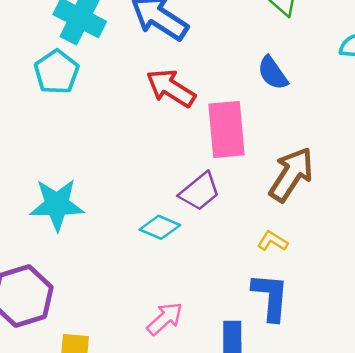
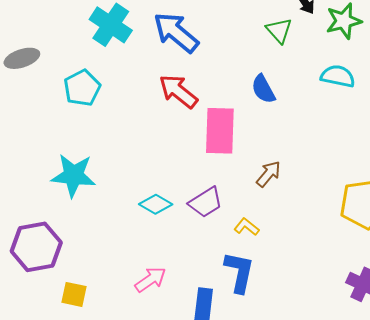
cyan pentagon: (56, 72) -> (82, 88), moved
brown arrow: (291, 174) -> (269, 174), size x0.6
purple trapezoid: (200, 191) -> (206, 202), moved

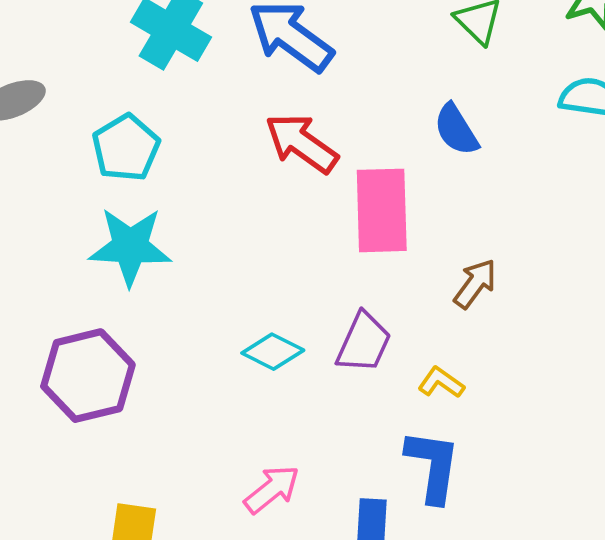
cyan star: (73, 175) -> (130, 247), moved
purple trapezoid: (206, 202) -> (364, 343), turned -30
purple hexagon: (36, 247) -> (88, 376), moved

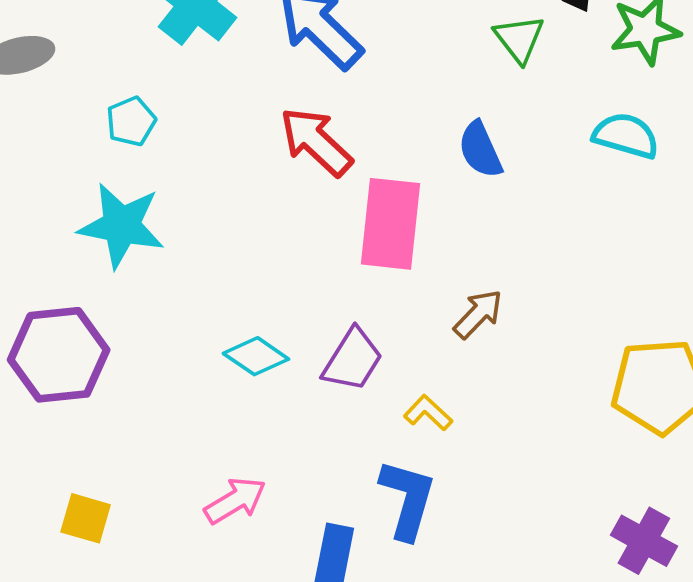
cyan pentagon: (126, 148) -> (131, 121), size x0.7

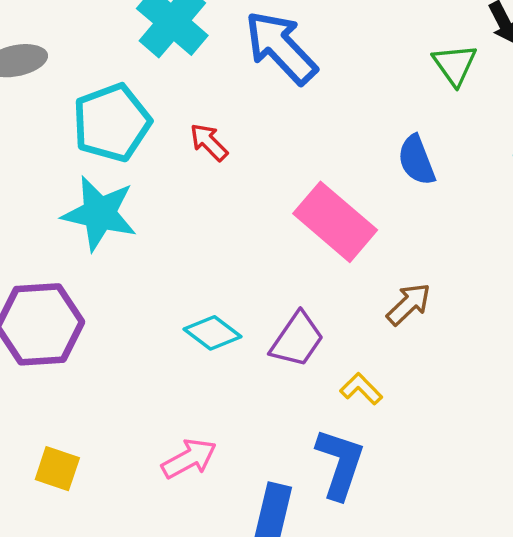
cyan pentagon: (131, 121) -> (112, 123), size x1.8
red arrow: (316, 142) -> (209, 142), moved, size x0.6
pink rectangle: (390, 224) -> (335, 222), turned -58

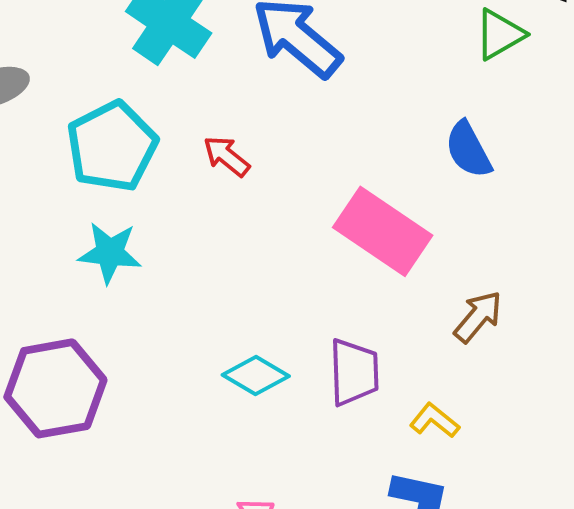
green triangle: (455, 65) -> (500, 34), turned 42
cyan star: (99, 213) -> (110, 253), size x0.7
purple trapezoid: (297, 340) -> (354, 372), turned -30

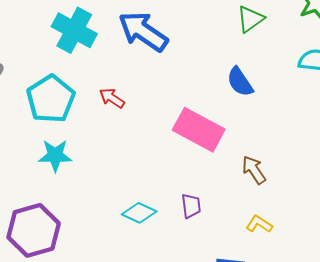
brown arrow: (478, 317) -> (254, 170), turned -68
purple trapezoid: (354, 372) -> (191, 206), size x0.7
yellow L-shape: (434, 420) -> (259, 224), moved

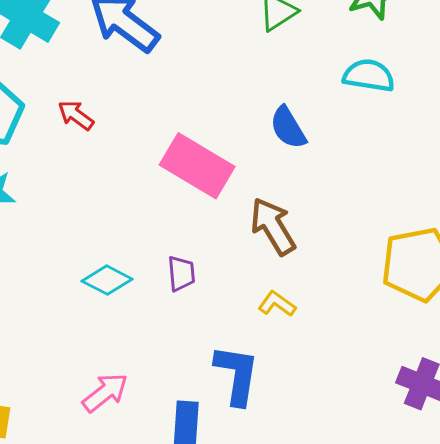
blue semicircle: (240, 82) -> (288, 128), moved
brown arrow: (254, 170) -> (273, 226), size x1.4

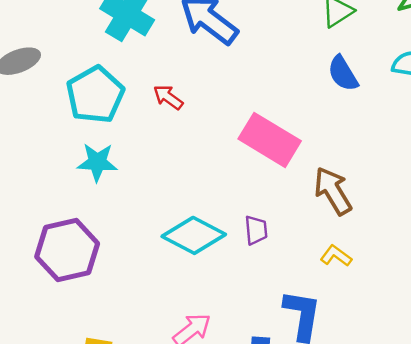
blue semicircle: (288, 128) -> (343, 73), moved
cyan diamond: (107, 280) -> (194, 235), size x1.5

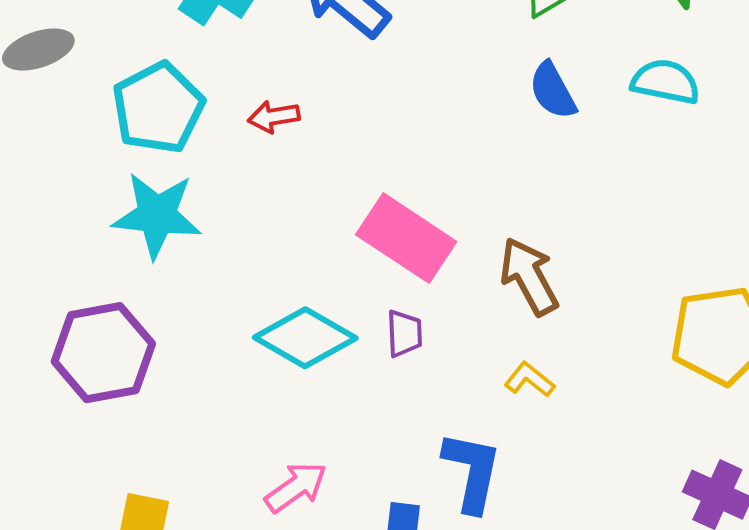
red arrow: (168, 97) -> (274, 117), turned -48
pink rectangle: (270, 140) -> (406, 238), moved
cyan star: (97, 162) -> (157, 215), size x1.4

